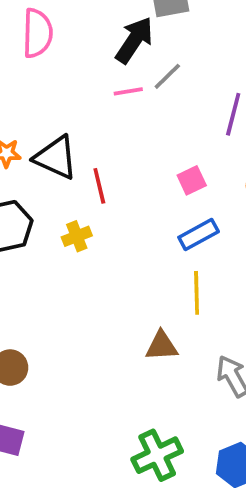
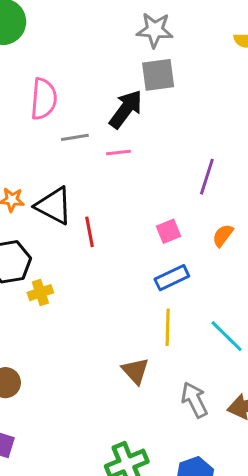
gray line: (167, 76) -> (75, 137), moved, turned 32
yellow cross: (77, 236) -> (40, 293), moved
brown triangle: (162, 346) -> (135, 371), turned 48

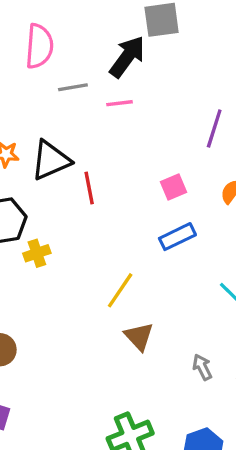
black triangle: (54, 206) -> (51, 160), turned -51
yellow line: (168, 327) -> (120, 290), moved, turned 33
gray arrow: (194, 400) -> (202, 367), size x0.7

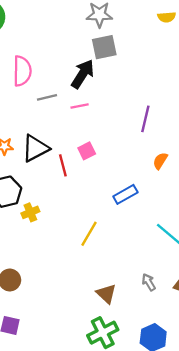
pink square: (174, 187) -> (87, 151), moved
brown triangle: (139, 336) -> (106, 294), moved

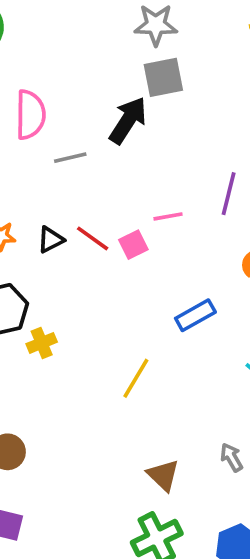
pink line: (80, 106) -> (168, 216), moved
black triangle: (35, 148) -> (51, 240), size x0.6
red line: (63, 165) -> (93, 238), moved, turned -40

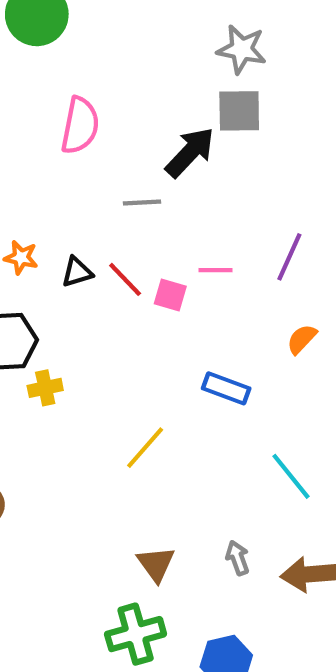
gray line: (70, 158) -> (142, 202), moved
pink square: (133, 245) -> (170, 295), turned 32
blue rectangle: (195, 315) -> (226, 388), turned 39

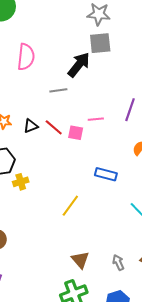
gray arrow: (238, 558) -> (118, 262), moved

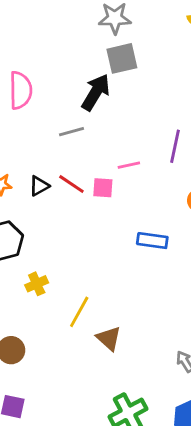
yellow cross: (21, 182) -> (37, 284), moved
yellow line: (70, 206) -> (79, 312), moved
brown triangle: (80, 260) -> (109, 338), moved

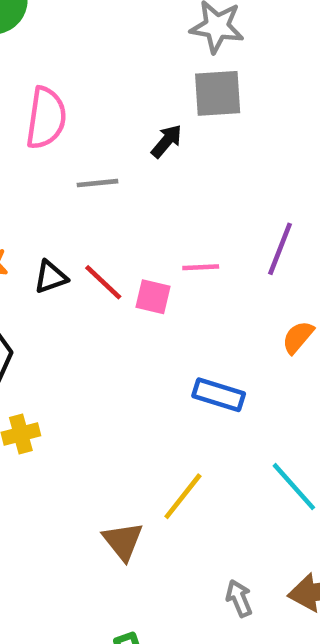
black arrow: (96, 92) -> (167, 141), size x0.6
gray line: (72, 132) -> (97, 183), moved
yellow line: (79, 312) -> (183, 496), moved

